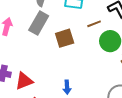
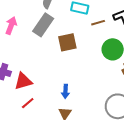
brown line: (94, 24) -> (98, 23), moved

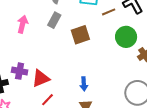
gray rectangle: (43, 25) -> (54, 20), size x0.7

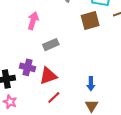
gray rectangle: (54, 20) -> (51, 45), moved, turned 35
brown square: (80, 35) -> (90, 21), moved

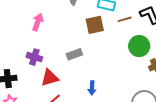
gray rectangle: (51, 45) -> (74, 54), moved
purple cross: (27, 67) -> (34, 57), moved

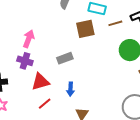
pink arrow: (38, 22) -> (29, 39), moved
blue arrow: (92, 88) -> (70, 89), moved

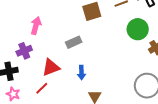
purple cross: (25, 61) -> (24, 51), moved, turned -35
red line: (45, 104) -> (42, 88), moved

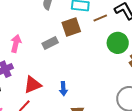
gray rectangle: (74, 42) -> (50, 43), moved

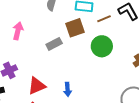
green circle: (118, 43) -> (102, 46), moved
pink arrow: (16, 44) -> (18, 31), moved

